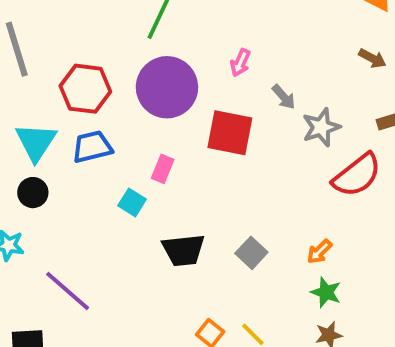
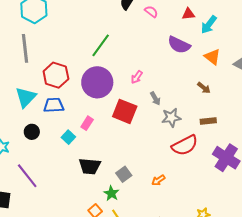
black circle: (33, 193) -> (32, 132), moved
green star: (326, 292) -> (111, 193), moved

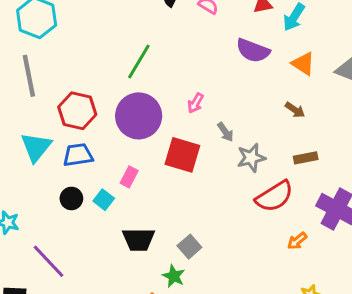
black circle: (32, 132) -> (71, 198), moved
orange arrow: (158, 180) -> (297, 241), moved

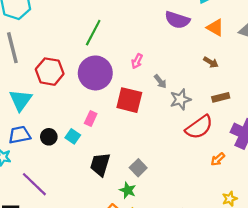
blue trapezoid: (78, 155) -> (20, 135), moved
black trapezoid: (139, 239) -> (100, 164), turned 110

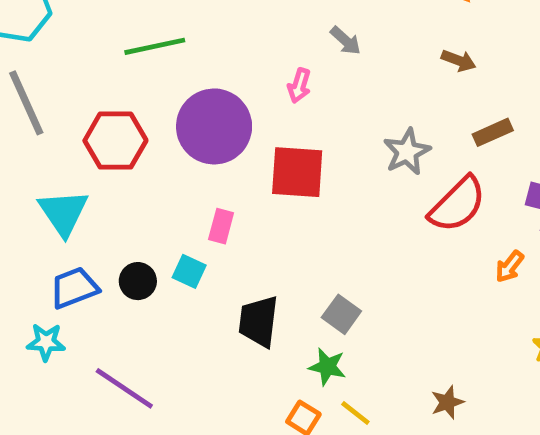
green line: (93, 33) -> (155, 46), moved, turned 60
gray arrow: (160, 81) -> (346, 41), moved

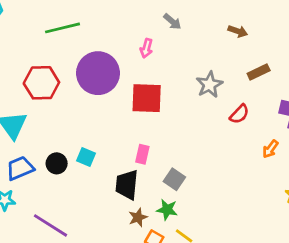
red semicircle: (458, 204) -> (239, 114), size x0.6
pink rectangle: (221, 226) -> (142, 154), moved
brown star: (447, 402) -> (138, 217), moved

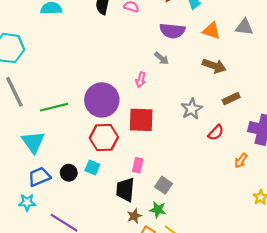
green line: (63, 28) -> (54, 107), moved
brown arrow: (238, 31) -> (214, 66), size x1.5
red hexagon: (41, 83) -> (104, 138), moved

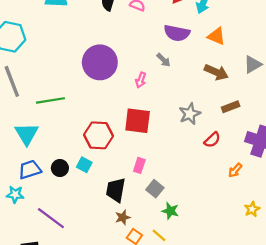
gray triangle: (244, 27) -> (253, 64), moved, turned -42
purple circle: (102, 100) -> (100, 62), moved
pink rectangle: (138, 165) -> (139, 165), moved
green star: (158, 210) -> (170, 211), moved

